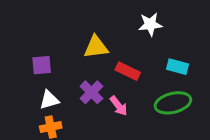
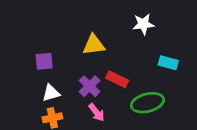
red rectangle: (128, 71) -> (117, 79), moved
green ellipse: (173, 103) -> (147, 103), moved
pink arrow: (119, 106) -> (96, 112), moved

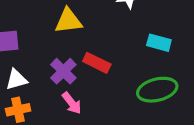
green ellipse: (147, 103) -> (157, 90), moved

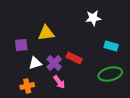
yellow triangle: (68, 21) -> (46, 33), moved
white triangle: (16, 80) -> (35, 63), moved

